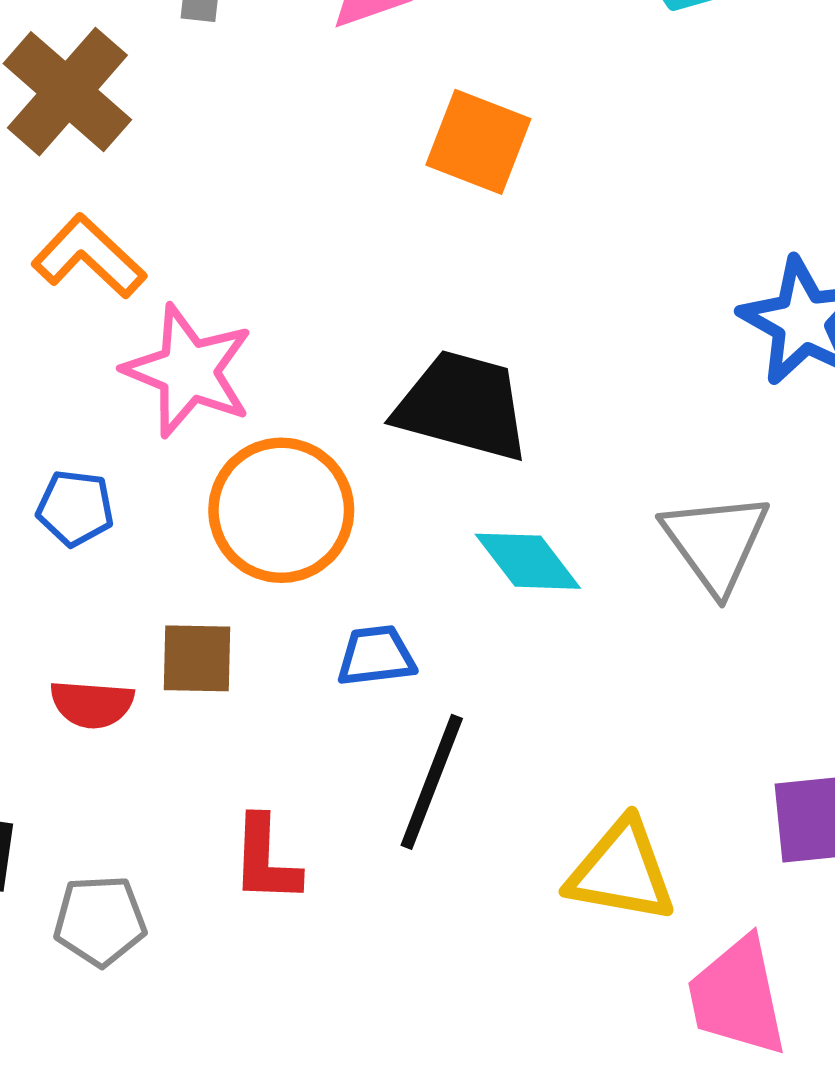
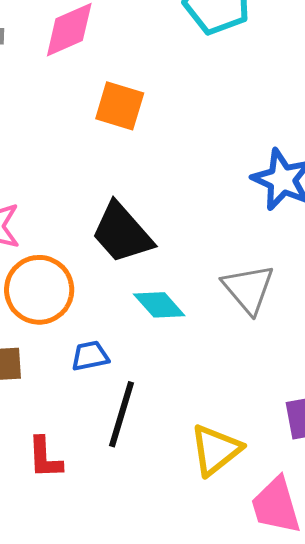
black trapezoid: (462, 406) -> (122, 233), turned -142
yellow triangle: (621, 871) -> (216, 450), turned -44

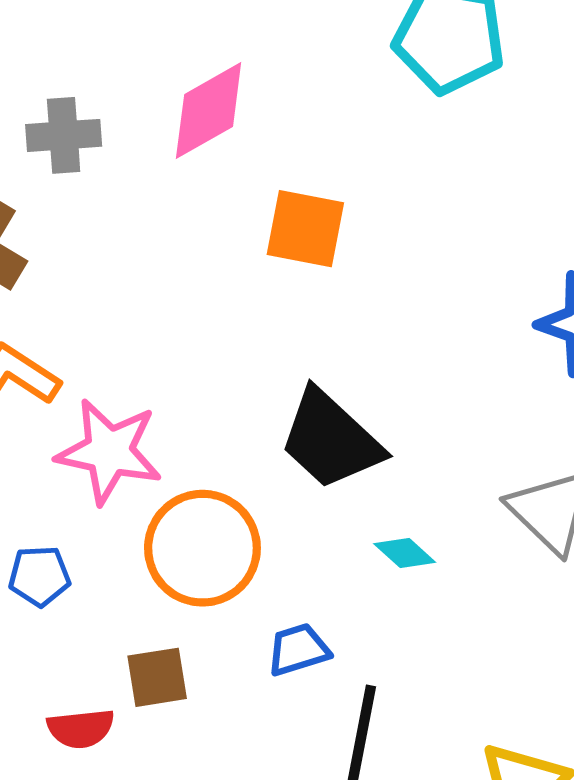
cyan diamond: (159, 305) -> (405, 553), size x0.7

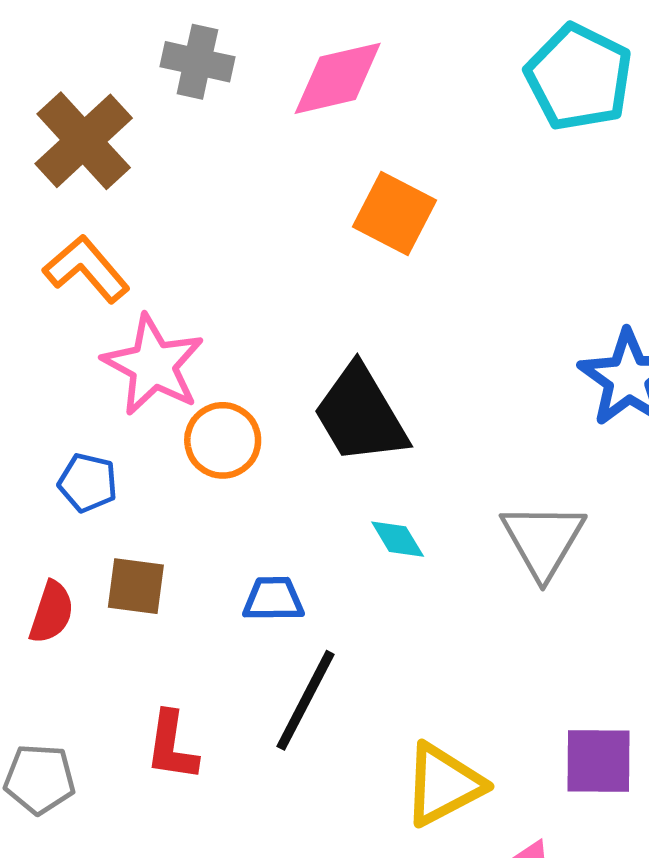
orange circle: (202, 548) -> (223, 440), moved, size x0.7
blue pentagon: (39, 576) -> (88, 483), moved
red semicircle: (81, 728) -> (52, 612), turned -82

